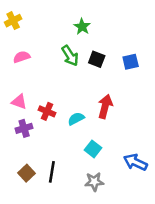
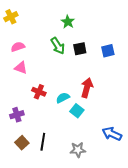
black square: (97, 59) -> (80, 49), turned -32
pink triangle: (19, 102) -> (21, 68), moved
purple cross: (24, 128) -> (17, 115), moved
cyan square: (93, 149) -> (77, 111), moved

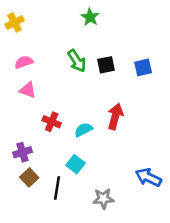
green star: (68, 22) -> (90, 17), moved
cyan square: (77, 111) -> (76, 164), moved
brown square: (22, 143) -> (29, 177), moved

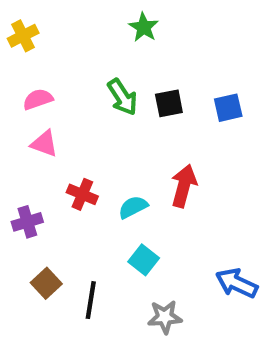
purple cross: (23, 152) -> (27, 222), moved
cyan square: (76, 164) -> (144, 260), moved

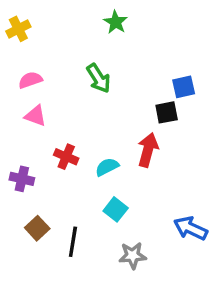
black square: (169, 103) -> (167, 112), moved
purple cross: (27, 222) -> (22, 179), turned 30

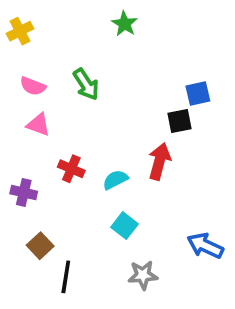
green arrow: (98, 78) -> (86, 84), moved
pink semicircle: (30, 80) -> (33, 86), turned -140
black line: (73, 242) -> (66, 277), moved

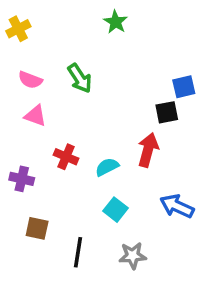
brown square: (40, 246) -> (37, 228), turned -35
blue arrow: (205, 246) -> (177, 206), moved
black line: (66, 277) -> (78, 252), moved

